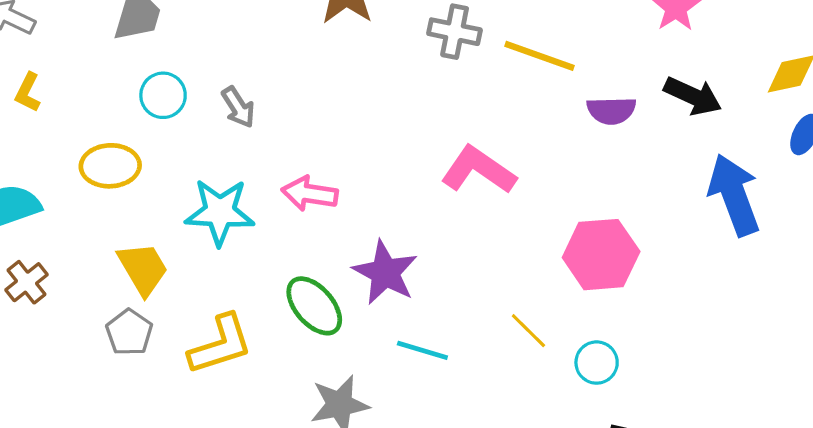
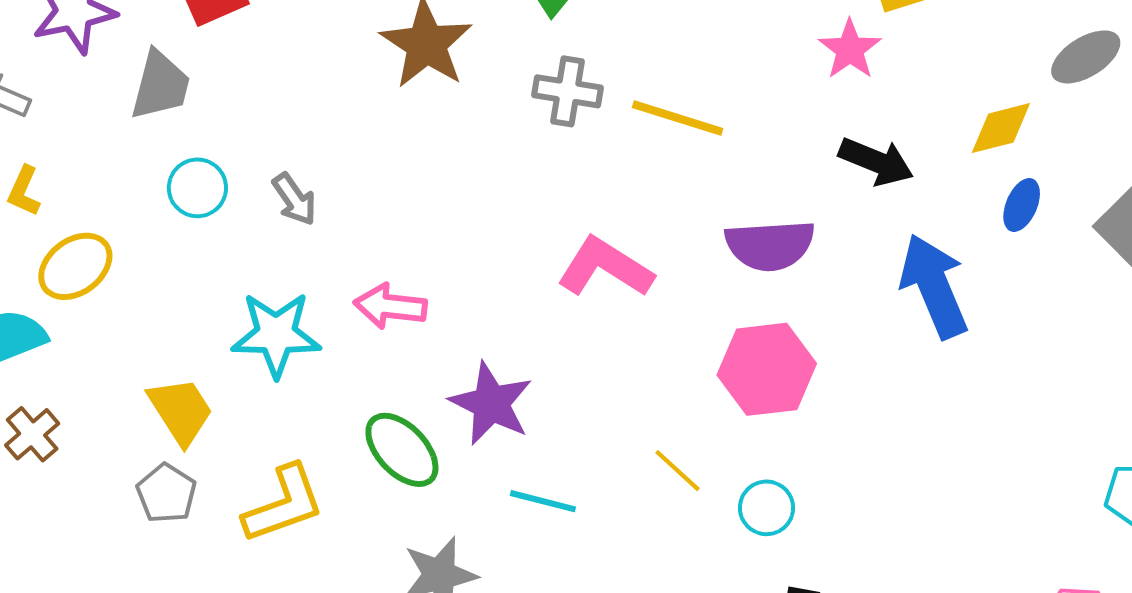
purple semicircle: (611, 110) -> (770, 245), moved, size x1.4
yellow ellipse: (110, 166) -> (75, 266), moved, turned -32

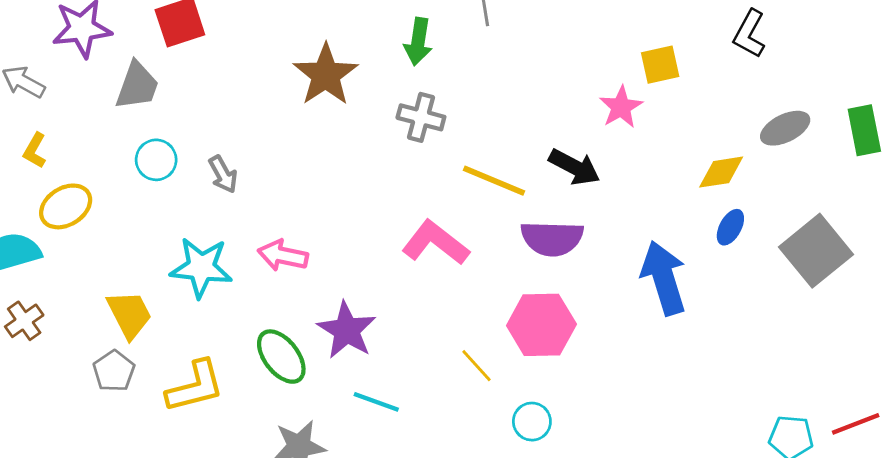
yellow line: (678, 118) -> (494, 181), moved
black arrow: (876, 161) -> (574, 167), moved
yellow line: (678, 471) -> (476, 366), moved

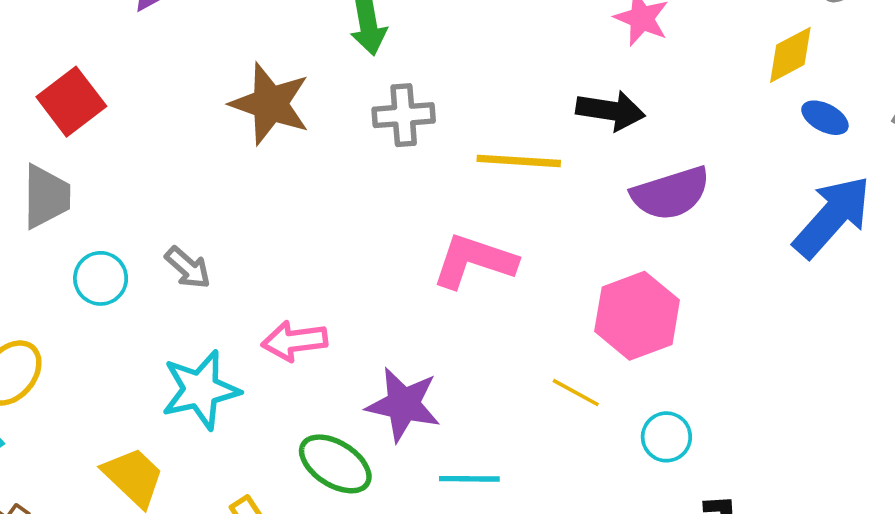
blue ellipse: (730, 227) -> (825, 118), turned -72
purple semicircle: (552, 238) -> (671, 193), moved
blue arrow: (664, 278) -> (832, 217), moved, turned 78

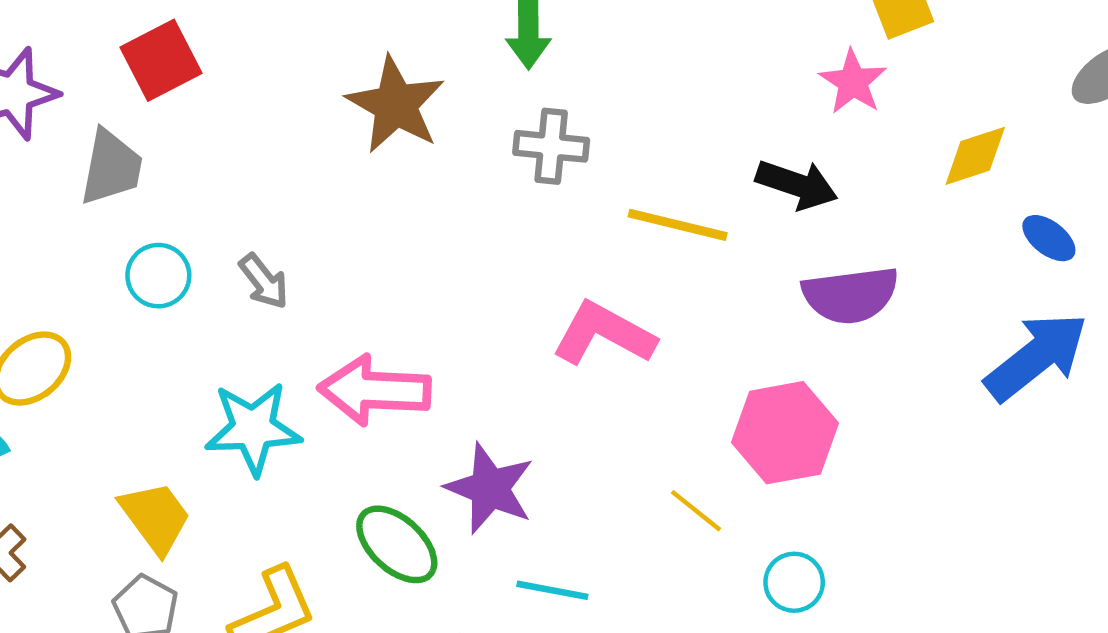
yellow diamond: (790, 55) -> (975, 156), moved
pink arrow: (294, 341) -> (375, 390), size x1.4

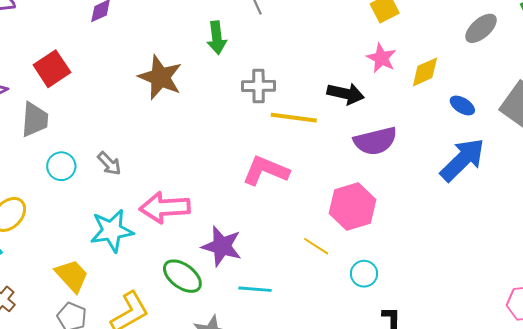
pink star: (853, 82) -> (381, 58), moved
gray cross: (551, 146) -> (259, 86), moved

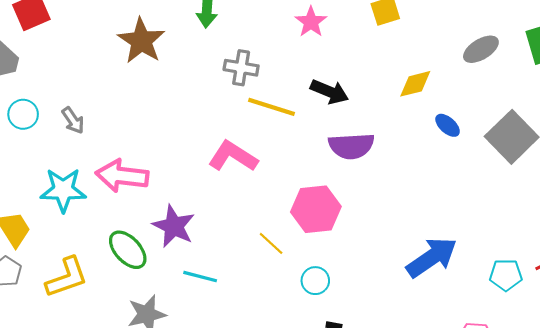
pink star: (381, 58) -> (311, 22), moved
blue arrow: (463, 160) -> (432, 257), moved

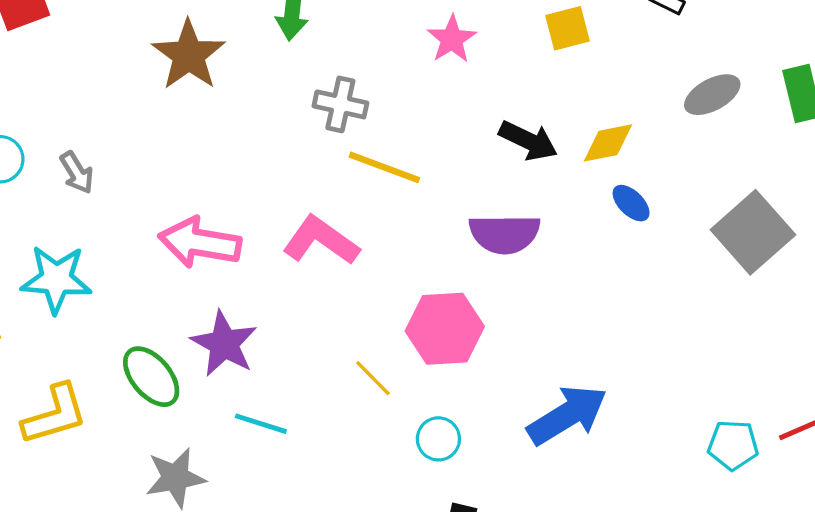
black arrow: (329, 92) -> (528, 141), moved
blue ellipse: (448, 125) -> (631, 203), moved
pink arrow: (122, 176) -> (200, 243), moved
blue arrow: (432, 257) -> (567, 415), moved

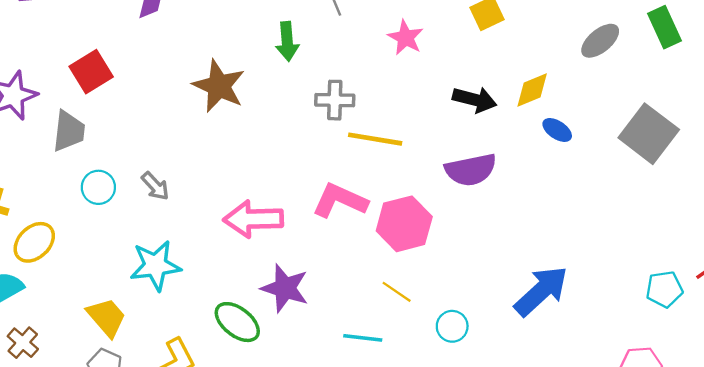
pink hexagon: (445, 329) -> (404, 224), moved
cyan line: (261, 424) -> (363, 338), moved

